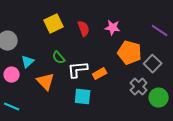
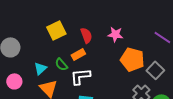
cyan triangle: (28, 62) -> (40, 68), moved
orange rectangle: (100, 74) -> (78, 54), moved

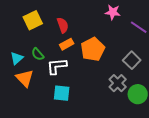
pink star: (115, 34) -> (113, 12), moved
orange rectangle: (78, 54) -> (67, 44), moved
orange pentagon: (132, 59) -> (93, 49), moved, turned 30

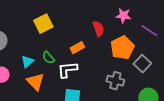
red semicircle: (63, 25) -> (98, 29), moved
orange pentagon: (93, 49) -> (122, 48), moved
gray cross: (118, 83) -> (115, 81), moved, turned -30

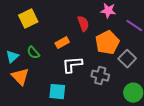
white L-shape: (67, 70) -> (72, 65), moved

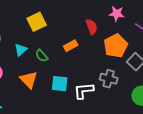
cyan triangle: (12, 57) -> (21, 50), moved
white L-shape: (72, 65) -> (84, 91), moved
cyan square: (57, 92) -> (60, 84), moved

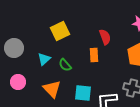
red semicircle: (92, 27) -> (105, 37), moved
orange rectangle: (71, 46) -> (94, 55), turned -64

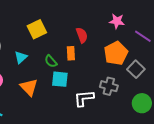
green semicircle: (65, 65) -> (51, 61), moved
cyan square: (83, 93) -> (60, 79), moved

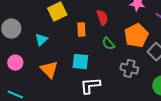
orange rectangle: (71, 53) -> (81, 30), moved
green semicircle: (51, 61) -> (108, 44), moved
white L-shape: (84, 98) -> (90, 86), moved

